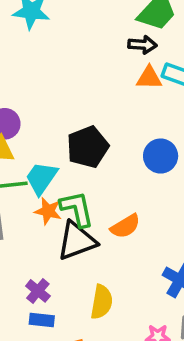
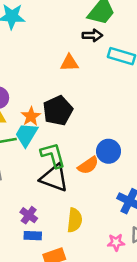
orange triangle: (149, 78) -> (69, 63), moved
blue circle: (161, 156) -> (109, 151), moved
orange star: (48, 211) -> (31, 116), moved, turned 30
black triangle: (77, 241) -> (54, 178), turned 44

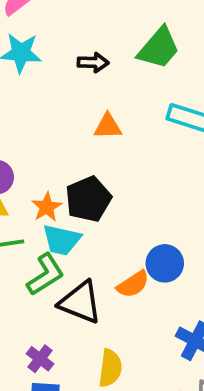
black arrow: (92, 35) -> (93, 62), moved
cyan trapezoid: (26, 135) -> (62, 240), moved, turned -110
green L-shape: (53, 155) -> (45, 274), moved, turned 72

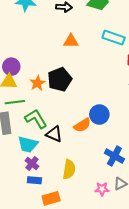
cyan trapezoid: (62, 240) -> (28, 144), moved
green L-shape: (45, 274) -> (36, 119), turned -90
black triangle: (80, 302) -> (54, 134), size x0.7

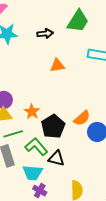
black pentagon: (60, 79) -> (53, 126), moved
orange semicircle: (82, 125) -> (82, 118), moved

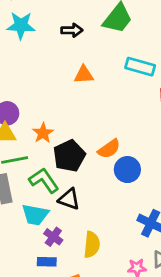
purple cross: (40, 191) -> (53, 237), moved

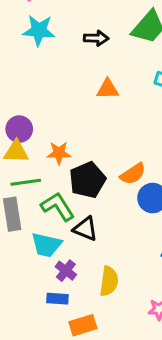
orange star: (43, 133) -> (59, 153), turned 30

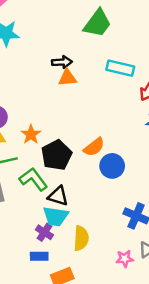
black arrow: (96, 38) -> (62, 62), moved
orange star: (59, 153) -> (31, 134), turned -30
cyan trapezoid: (46, 245) -> (56, 216), moved

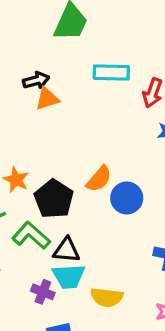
purple cross: (44, 232) -> (43, 292), moved
yellow semicircle: (81, 238) -> (107, 297), turned 105

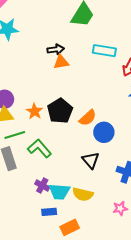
black pentagon: (54, 199) -> (60, 111), moved
black triangle: (67, 250) -> (91, 160), moved, turned 36
cyan trapezoid: (69, 276) -> (59, 192), moved

